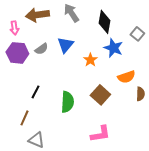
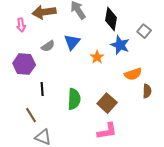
purple hexagon: (17, 53) -> (24, 64), moved
black line: (35, 92) -> (42, 89), turned -32
brown square: (100, 95) -> (107, 103), moved
brown line: (24, 118) -> (31, 115), turned -56

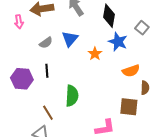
purple hexagon: (24, 64) -> (22, 79), moved
black line: (42, 89) -> (47, 71), moved
brown square: (107, 103) -> (129, 107), moved, turned -36
brown line: (31, 115) -> (48, 113), moved

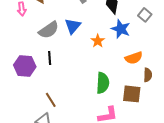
gray semicircle: (46, 43) -> (49, 30), size x1.5
green semicircle: (72, 96) -> (103, 83), moved

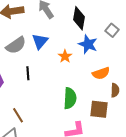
black line: (50, 58) -> (28, 73), moved

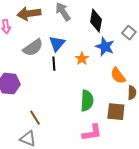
black line: (28, 73) -> (54, 64), moved
orange semicircle: (101, 73) -> (118, 76), turned 72

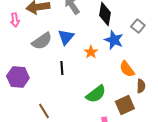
black line: (54, 64) -> (62, 68), moved
green semicircle: (87, 101) -> (96, 94), turned 50
brown square: (116, 112) -> (125, 105), turned -30

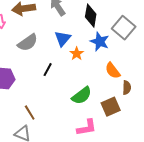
gray square: (138, 26) -> (124, 28), size x1.6
blue triangle: (66, 37) -> (63, 39), moved
black line: (62, 68) -> (48, 70), turned 32

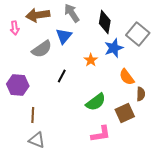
blue triangle: (63, 39) -> (64, 36), moved
blue star: (100, 42) -> (114, 48), turned 30
brown line: (30, 113) -> (33, 115), moved, turned 35

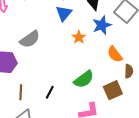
blue triangle: (64, 36) -> (64, 13), moved
gray semicircle: (42, 49) -> (30, 39), moved
black line: (62, 76) -> (50, 92), moved

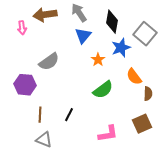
green semicircle: (84, 79) -> (103, 90), moved
brown square: (113, 90) -> (142, 124), moved

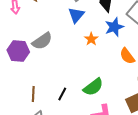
purple hexagon: (25, 85) -> (18, 51), moved
green semicircle: (103, 90) -> (93, 87), moved

